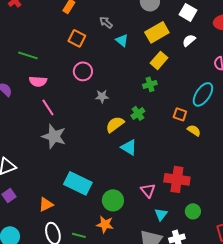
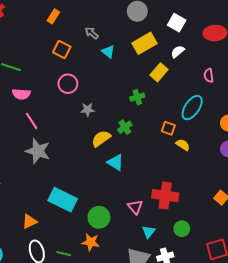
yellow rectangle: (159, 60) -> (159, 72), moved

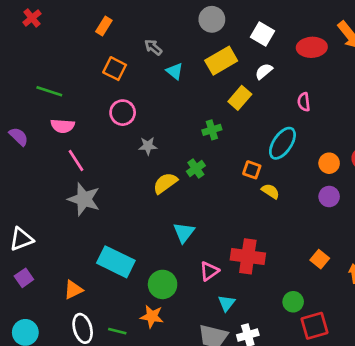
cyan triangle: (116, 162) -> (184, 232), moved, turned 36
pink triangle: (135, 207) -> (209, 271), turned 35
green circle: (182, 229) -> (293, 302), moved

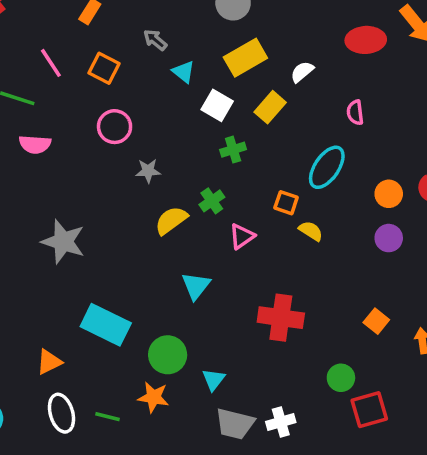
white square: (262, 34) -> (217, 105), moved
pink line: (76, 161) -> (51, 63), moved
pink triangle: (209, 271) -> (242, 236), moved
cyan triangle: (227, 303) -> (214, 380), moved

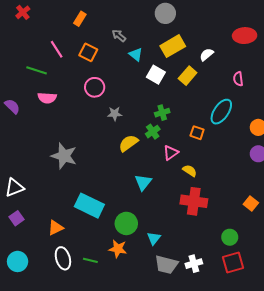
green cross: (233, 150) -> (162, 113), moved
yellow semicircle: (311, 231) -> (190, 171), moved
red square: (369, 410) -> (233, 263), moved

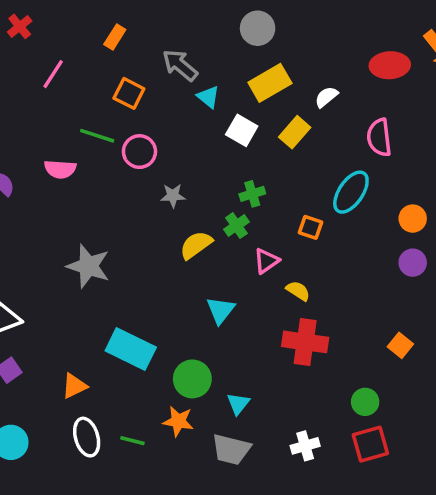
gray arrow: (119, 36) -> (180, 65), size x1.5
pink line: (57, 49) -> (53, 74), moved, turned 66
green line: (37, 70) -> (97, 136), moved
pink semicircle: (238, 79) -> (379, 137), size x1.5
gray trapezoid: (166, 265) -> (231, 449), moved

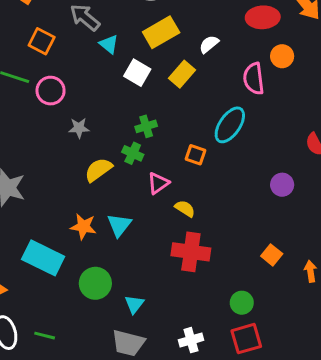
orange circle: (413, 219) -> (282, 56), moved
green cross: (236, 226) -> (133, 153), turned -30
orange star: (178, 421) -> (83, 227), moved

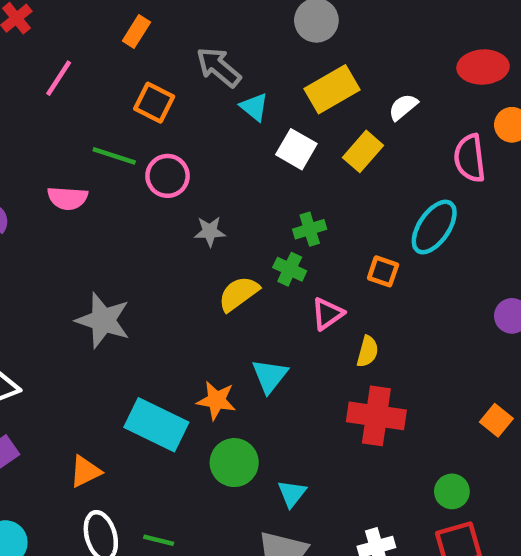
yellow semicircle: (185, 209) -> (367, 351), turned 72
orange star: (83, 227) -> (216, 400), moved

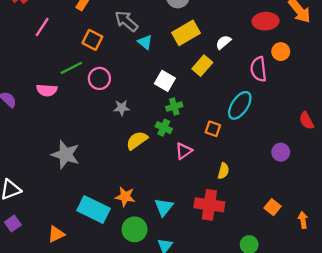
white square: (296, 149) -> (165, 81), moved
green line: (114, 156) -> (71, 68), turned -45
yellow semicircle: (367, 351) -> (223, 171), moved
cyan triangle: (270, 376) -> (164, 207), moved

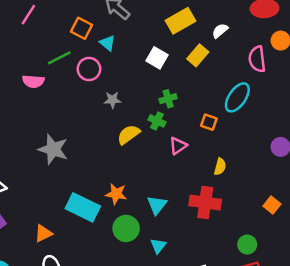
cyan triangle: (145, 42) -> (108, 43), moved
white square: (165, 81) -> (157, 58), moved

